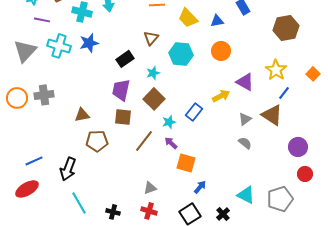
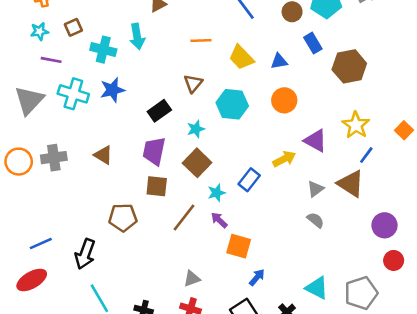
brown hexagon: (286, 28) -> (349, 66), moved
brown triangle: (82, 115) -> (103, 155), moved, turned 42

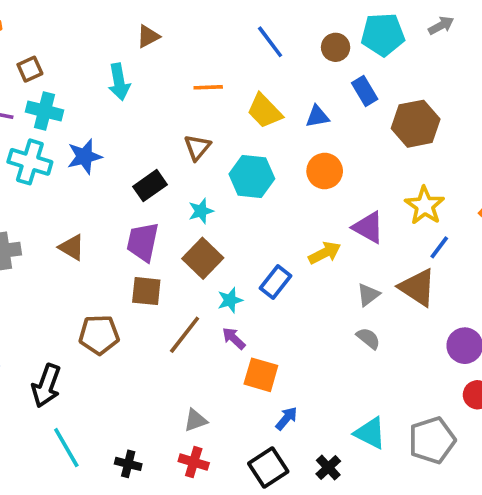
cyan cross: (103, 50) -> (44, 111), moved

